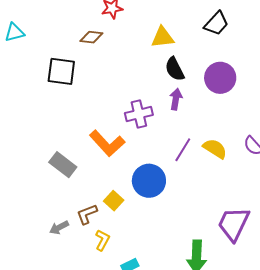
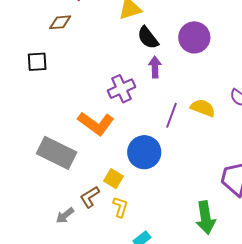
black square: (61, 71) -> (37, 62), size x0.7
gray rectangle: (63, 165) -> (57, 153), size x1.4
yellow L-shape: (102, 240) -> (120, 207), moved

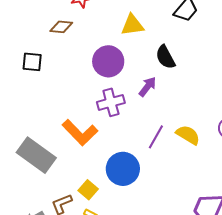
purple circle: (194, 37) -> (108, 61), moved
black semicircle: (148, 38) -> (165, 57), moved
purple arrow: (155, 67) -> (147, 87), turned 30

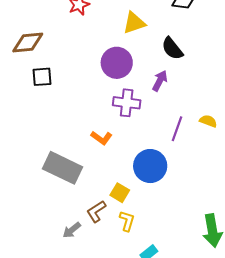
brown diamond: (61, 27) -> (28, 43), moved, size x1.4
purple cross: (111, 102) -> (127, 103), turned 32
orange L-shape: (80, 132) -> (102, 138), size x0.6
yellow semicircle: (188, 135) -> (208, 121), size x0.7

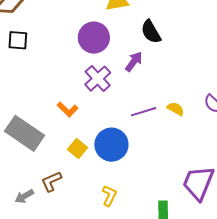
purple cross: (127, 103) -> (98, 79), turned 32
purple line: (177, 129) -> (144, 112), turned 45
yellow square: (120, 193) -> (77, 148), moved
yellow L-shape: (127, 221) -> (109, 196), moved

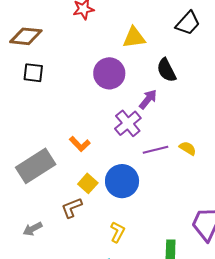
purple cross: (98, 79) -> (128, 123), moved
gray rectangle: (25, 133) -> (36, 166), turned -69
brown L-shape: (51, 181) -> (72, 208), moved

